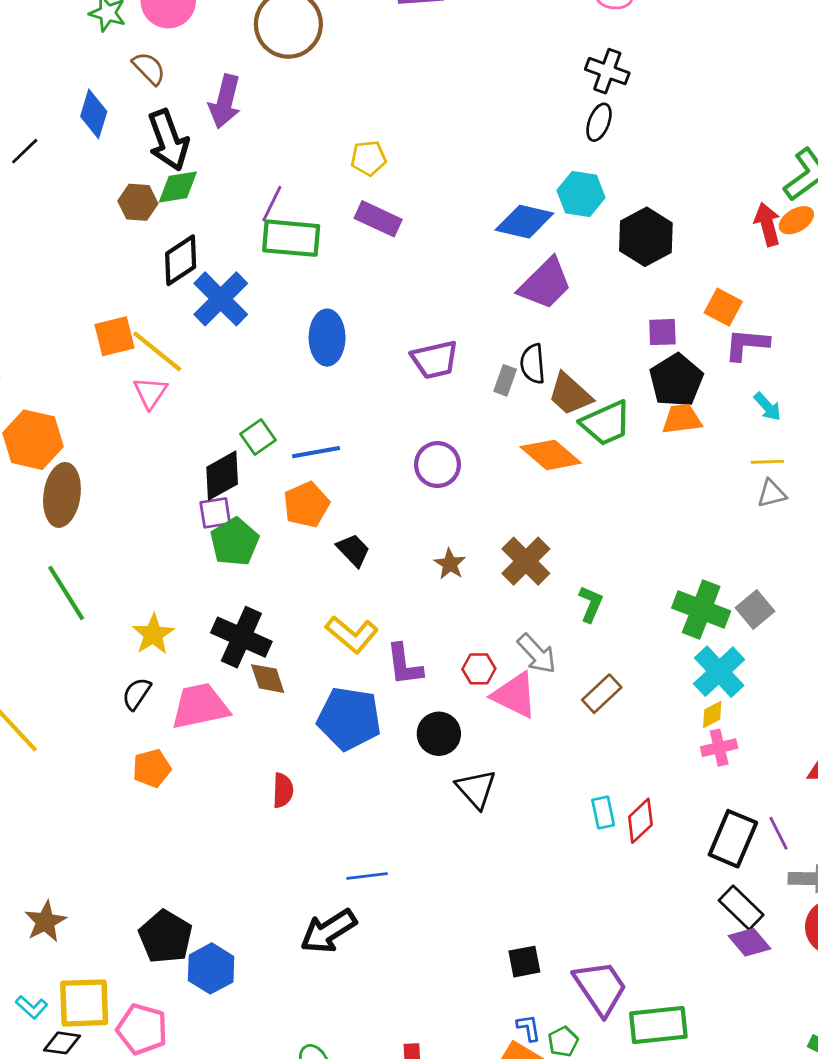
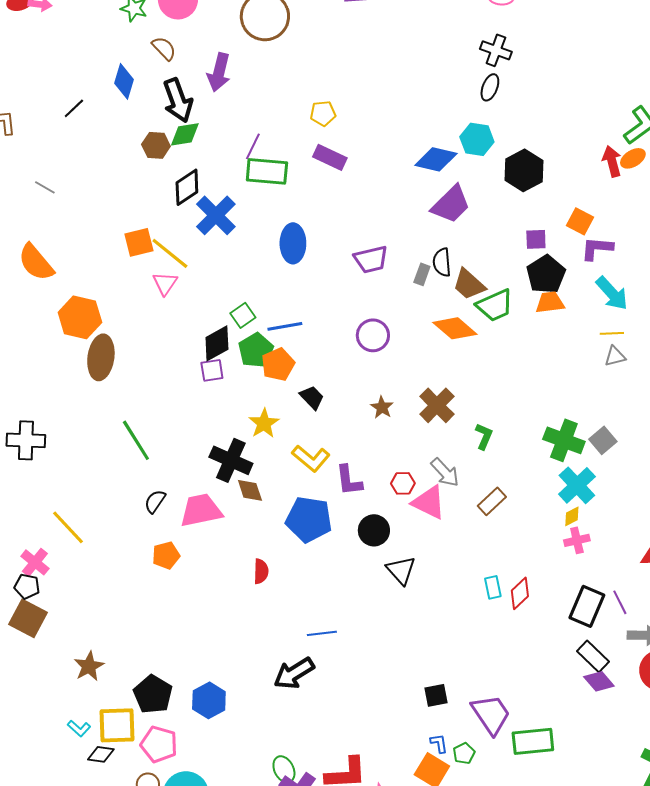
cyan arrow: (767, 407) -> (612, 293), size x1.6
green pentagon: (235, 542) -> (256, 350), moved
green line: (66, 593) -> (136, 440), moved
yellow star: (153, 634) -> (264, 423), moved
black pentagon: (166, 937) -> (153, 694), moved

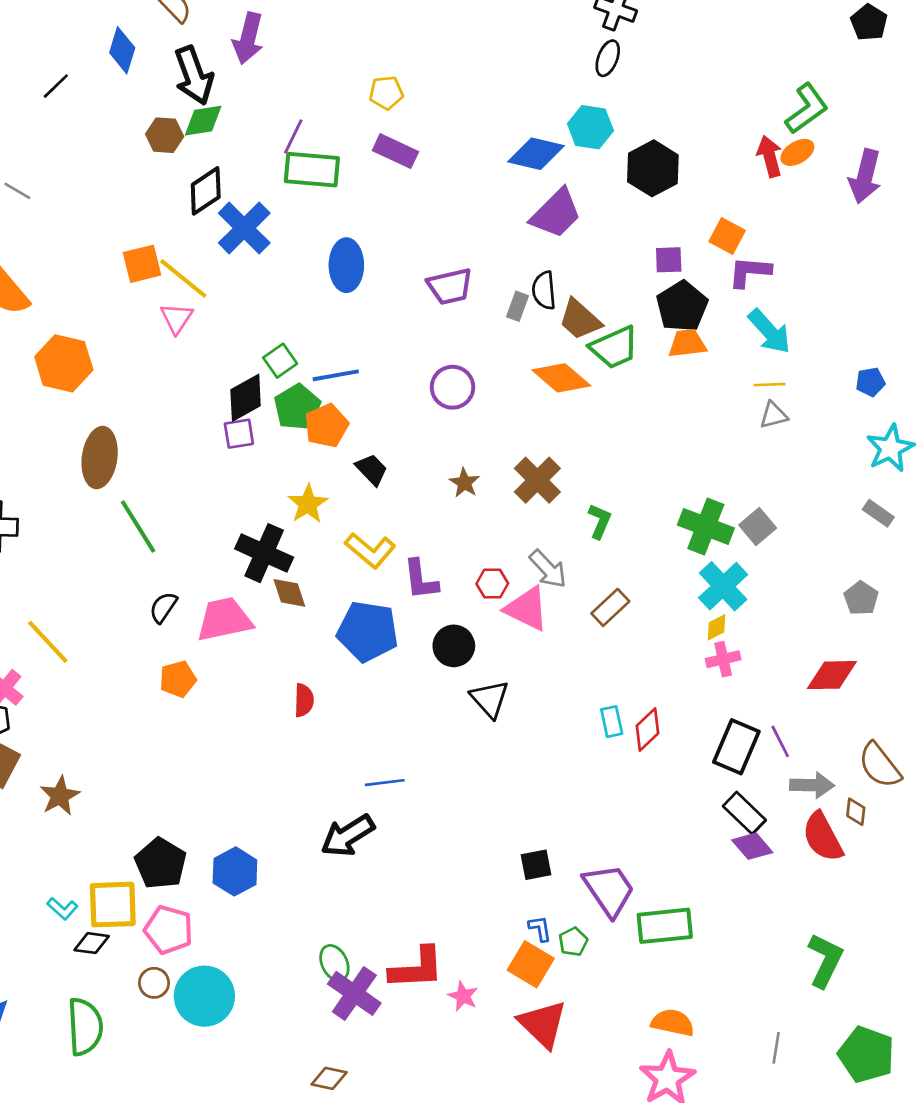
brown ellipse: (101, 357) -> (100, 458), moved
brown star: (89, 666) -> (60, 796), moved

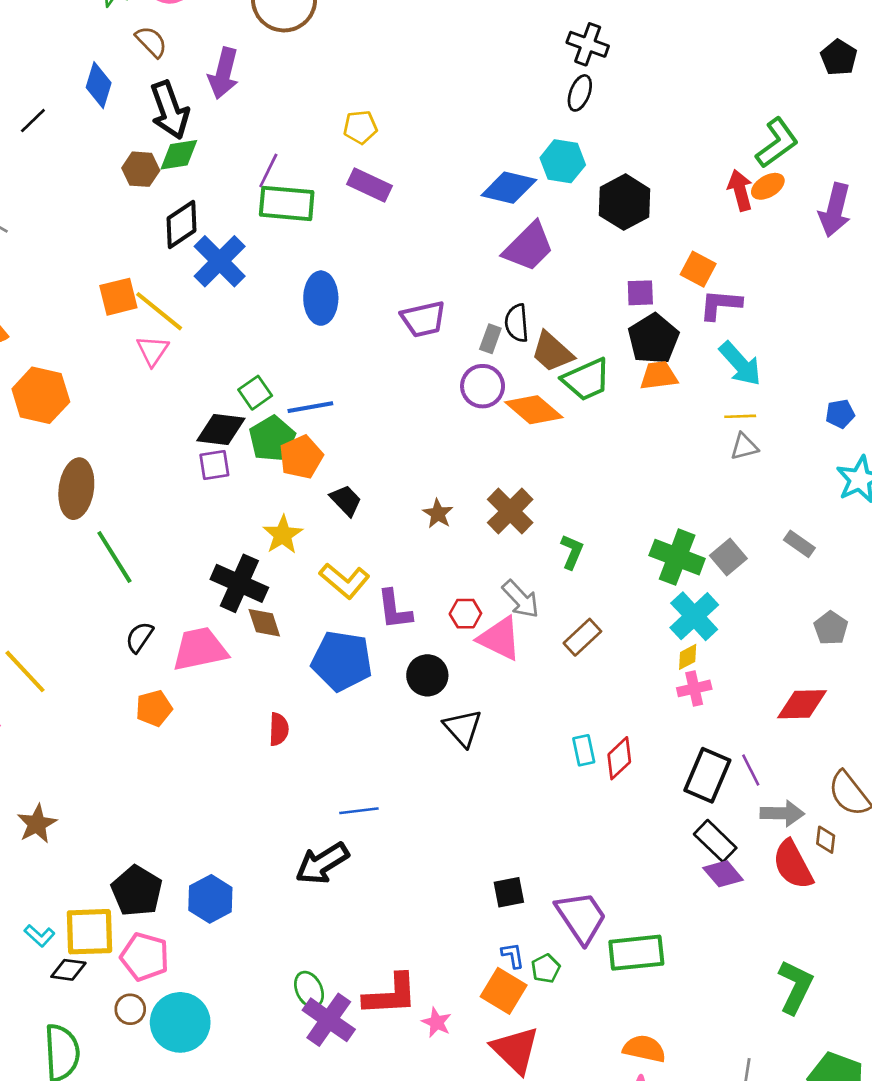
purple circle: (452, 387) -> (483, 386), moved
black diamond: (246, 398) -> (221, 430), turned 36
gray rectangle: (878, 513) -> (799, 544), moved

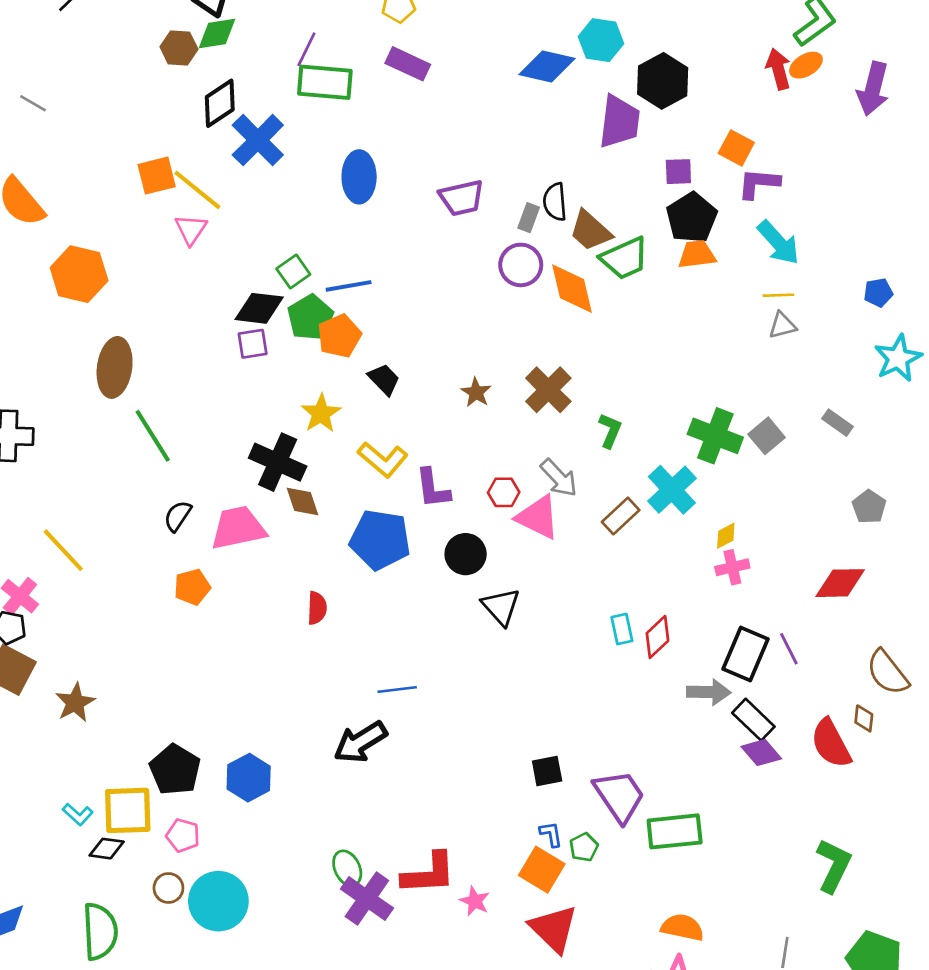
purple trapezoid: (529, 247) -> (619, 122), moved, turned -38
orange diamond: (534, 410) -> (572, 289), turned 36
cyan cross: (694, 616) -> (672, 490), moved
gray arrow: (782, 813) -> (709, 692), moved
pink pentagon: (145, 957) -> (183, 835), size x0.7

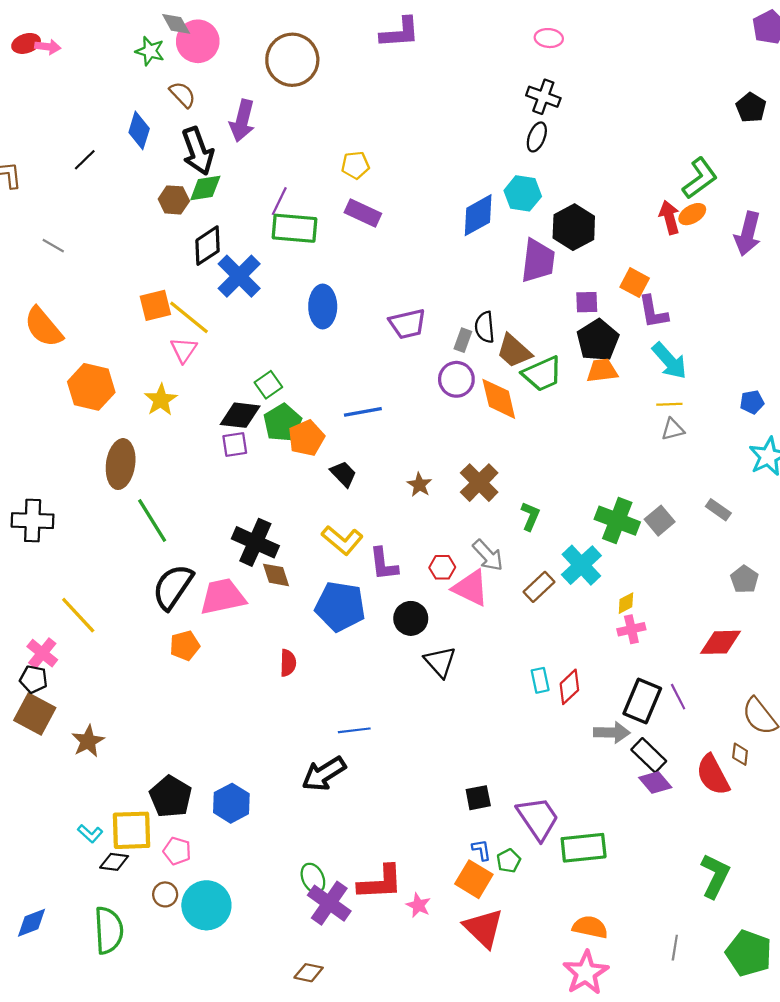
blue diamond: (547, 66) -> (478, 215), turned -42
purple L-shape: (759, 183) -> (653, 312), turned -105
blue line: (349, 286) -> (363, 412), moved
yellow star: (321, 413) -> (161, 400), moved
black semicircle: (178, 516) -> (173, 587), size x1.8

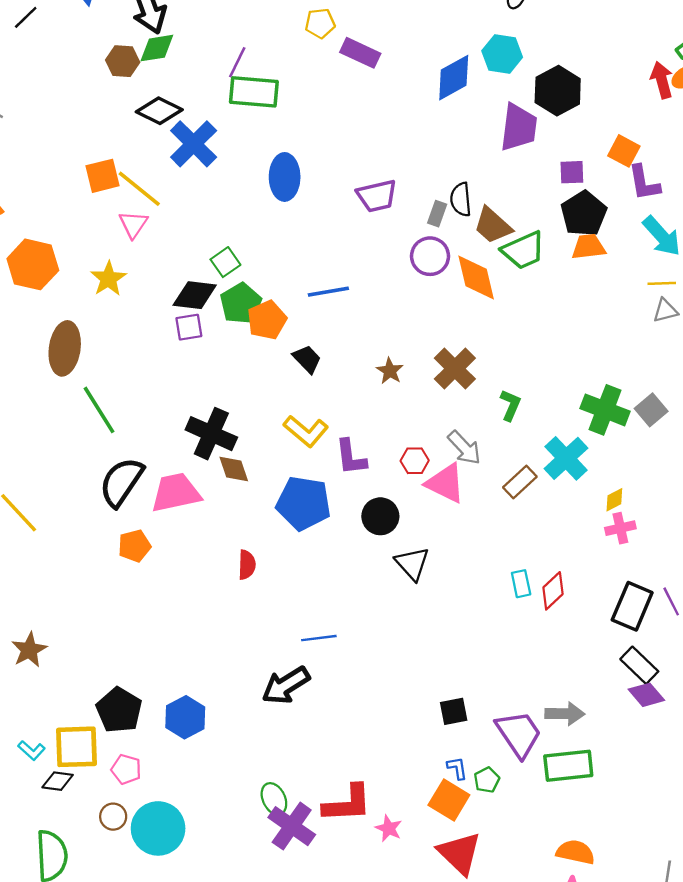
purple rectangle: (363, 213) -> (360, 53), moved
black diamond: (208, 246) -> (159, 111), turned 60
gray arrow: (612, 732) -> (565, 714), moved

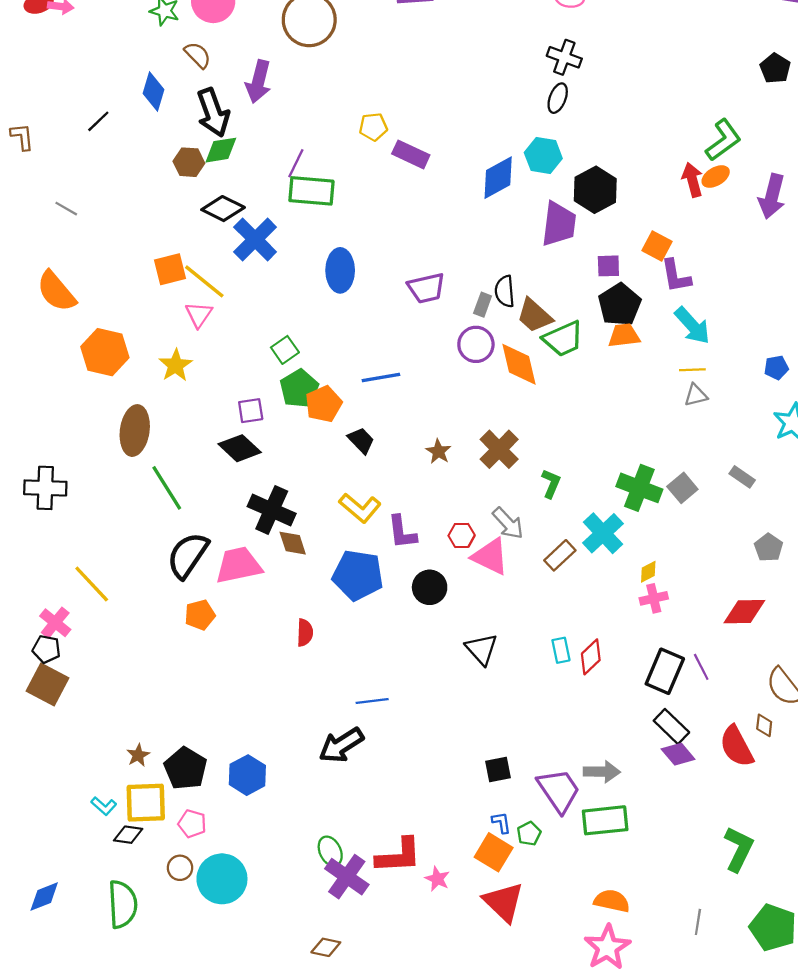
black diamond: (195, 295) -> (240, 448), moved, turned 36
black triangle: (412, 564) -> (481, 649), moved
brown star: (29, 650) -> (138, 755), moved, size x0.7

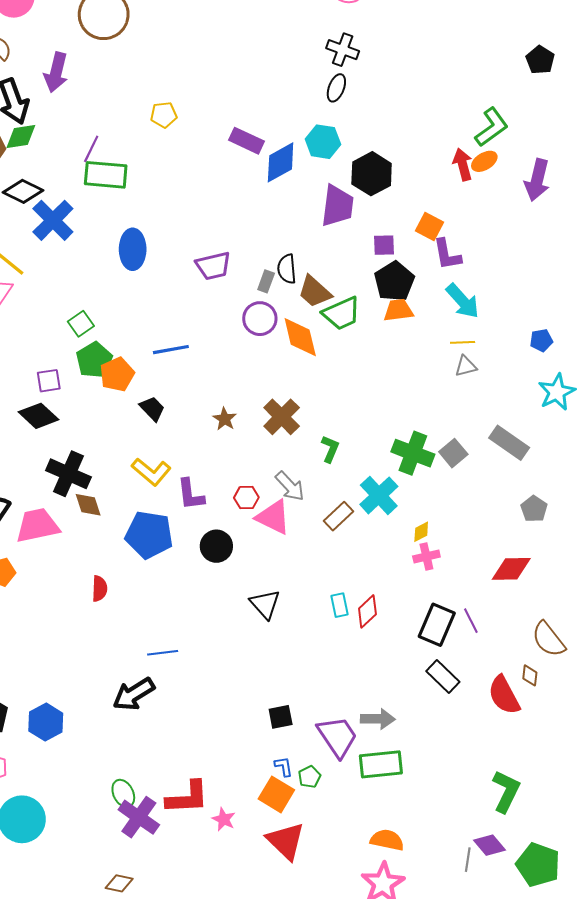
purple rectangle: (411, 154) -> (246, 141), moved
gray rectangle: (742, 477) -> (509, 443), size x1.6
purple diamond: (678, 754) -> (489, 845), moved

